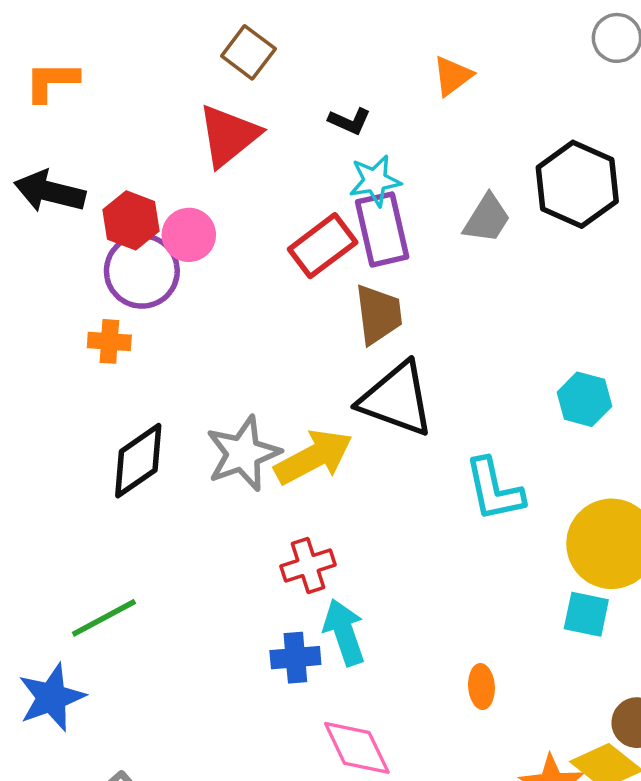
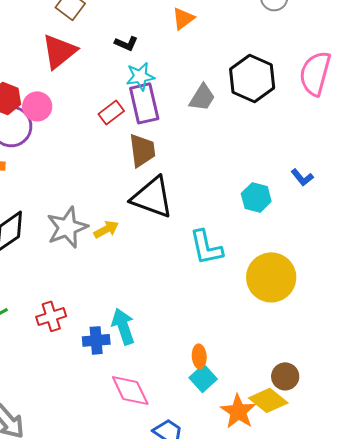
red rectangle: (323, 246) -> (111, 112), size x0.7
yellow arrow: (313, 457) -> (106, 229), size x0.6
red cross: (308, 565) -> (51, 316), moved
cyan square: (586, 614) -> (203, 378), moved, turned 36

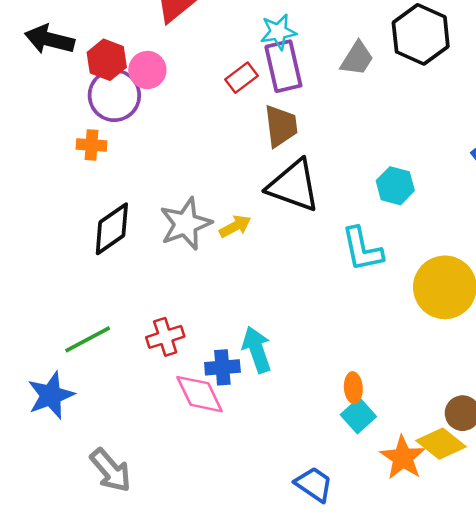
cyan hexagon: (256, 197) -> (395, 186), moved
pink diamond: (130, 390) -> (200, 394), moved

